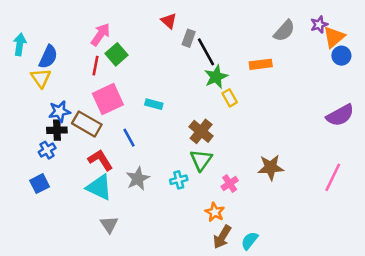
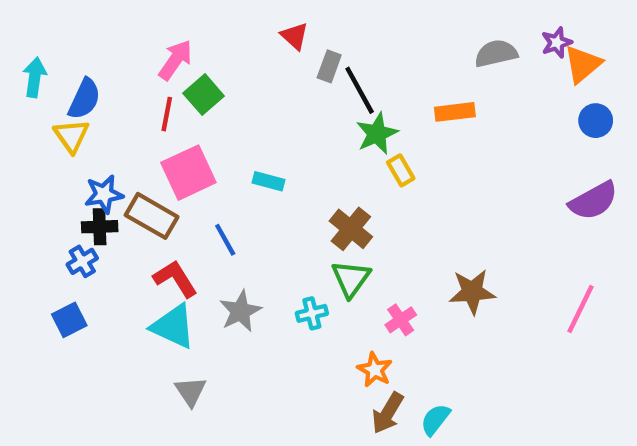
gray semicircle: (284, 31) -> (496, 53), turned -145
blue circle: (341, 56) -> (596, 121), moved

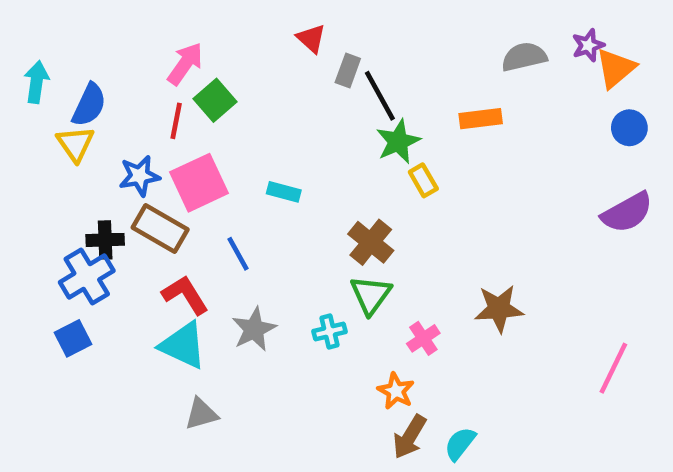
blue star: (104, 194) -> (139, 176), moved
blue cross: (82, 261) -> (87, 277), size x1.6
pink line: (580, 309) -> (613, 368), moved
gray triangle: (191, 391) -> (201, 414), turned 48

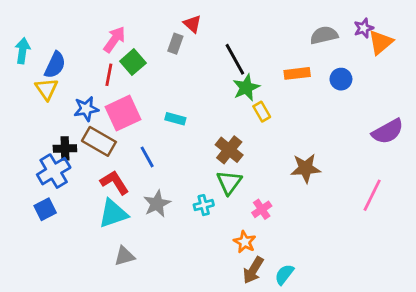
gray rectangle: (348, 71) -> (175, 44), moved
blue circle: (629, 128) -> (341, 79), moved
brown star: (499, 309) -> (306, 168), moved
cyan triangle: (183, 345) -> (113, 214), turned -44
pink line: (613, 368) -> (372, 195), moved

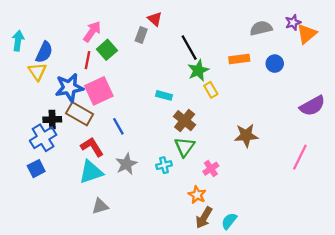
blue star: (86, 109) -> (69, 88), size x1.4
cyan rectangle: (175, 119) -> (164, 95), moved

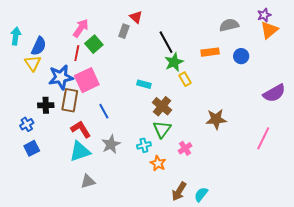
purple star: (293, 22) -> (264, 15), moved
brown rectangle: (80, 114) -> (70, 100), turned 70
blue cross: (43, 138) -> (27, 124), moved, size x0.6
orange star: (197, 195) -> (158, 163), moved

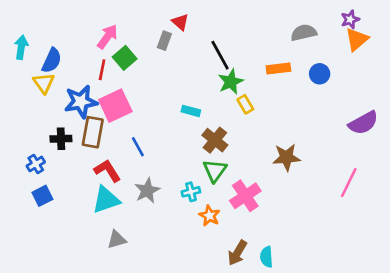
pink cross: (185, 148) -> (245, 196), size x1.6
cyan semicircle: (201, 194) -> (267, 257), turned -42

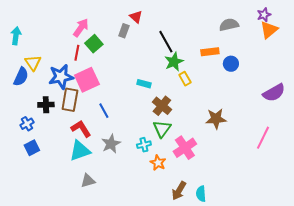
blue semicircle: (52, 61) -> (21, 77), moved
blue circle: (320, 74) -> (231, 64), moved

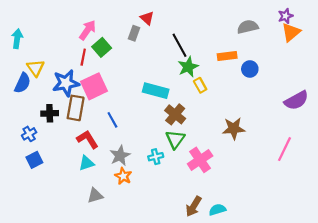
cyan rectangle: (144, 84) -> (156, 91), size x1.6
cyan triangle: (80, 151) -> (86, 163), size x0.7
orange star: (158, 163) -> (123, 176), moved
cyan semicircle: (201, 194) -> (217, 210), turned 77

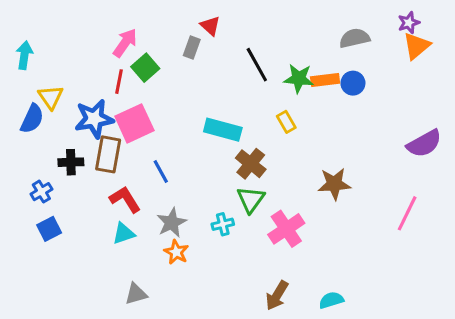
green star: (188, 67) -> (299, 78), moved, turned 30
blue circle: (250, 69) -> (353, 83), moved
gray triangle: (95, 196) -> (136, 294), moved
cyan semicircle: (217, 210) -> (331, 300), moved

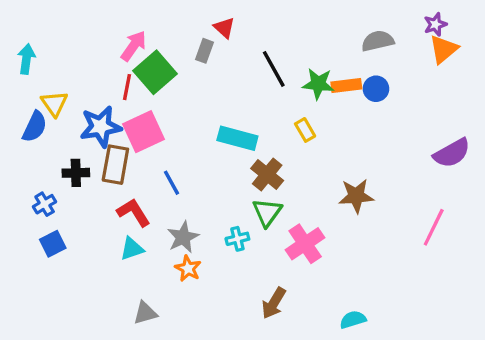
green square: (145, 68) -> (155, 72), size x1.4
brown arrow: (277, 295) -> (274, 303), moved

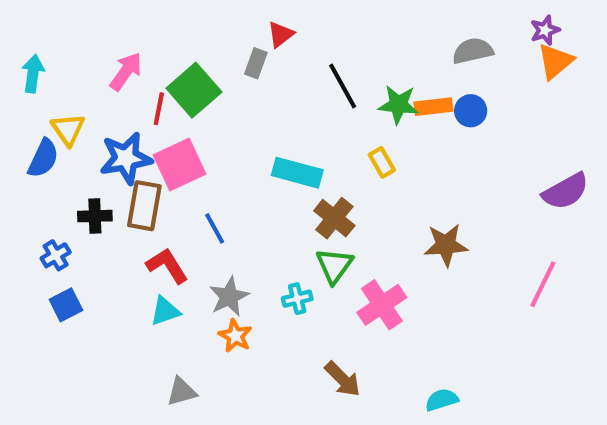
red triangle: (224, 28) -> (281, 34), turned 40
pink arrow: (134, 46) -> (126, 72), moved
brown arrow: (274, 303) -> (343, 379), turned -76

